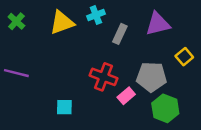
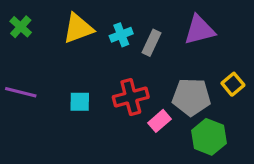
cyan cross: (96, 15) -> (121, 35), moved
yellow square: (184, 57) -> (233, 84), moved
red cross: (104, 77) -> (131, 97), turned -36
cyan square: (64, 107) -> (80, 102), moved

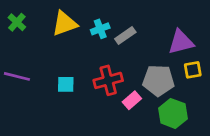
purple triangle: (199, 30) -> (181, 42), moved
gray rectangle: (152, 43) -> (125, 35), turned 30
yellow square: (233, 84) -> (193, 70), turned 30

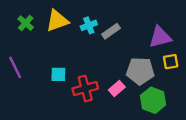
green cross: (17, 22) -> (26, 23), moved
purple line: (17, 76) -> (15, 67), turned 50
red cross: (108, 80) -> (85, 89), moved

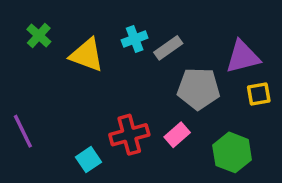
yellow triangle: (57, 21) -> (87, 55), moved, turned 40
purple line: (15, 67) -> (23, 131), moved
gray pentagon: (140, 71) -> (198, 89), moved
cyan square: (58, 74) -> (88, 160), moved, turned -35

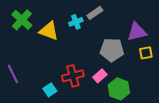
green cross: (39, 35) -> (22, 20), size x1.5
gray rectangle: (168, 48) -> (95, 13), moved
green hexagon: (232, 152) -> (119, 89), moved

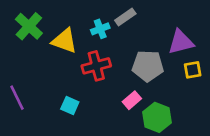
red cross: (73, 76) -> (96, 66), moved
cyan square: (50, 90) -> (70, 105), moved, turned -32

